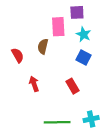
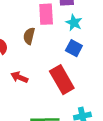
red arrow: (34, 84) -> (19, 77), turned -48
red rectangle: (73, 86) -> (62, 80), size x1.6

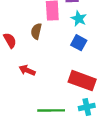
red rectangle: (62, 80) -> (82, 81), moved, turned -40

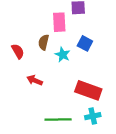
cyan star: (79, 19) -> (63, 55), moved
blue square: (79, 43) -> (85, 43), moved

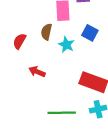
red semicircle: (18, 51) -> (19, 41), turned -120

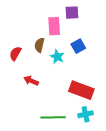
blue square: (90, 33) -> (78, 46), turned 32

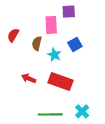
red semicircle: (15, 53) -> (13, 35), moved
red rectangle: (81, 90) -> (60, 82), moved
cyan cross: (86, 114) -> (82, 111), turned -32

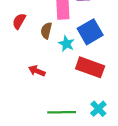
blue square: (75, 44) -> (90, 32), size x1.5
red rectangle: (60, 82) -> (90, 67), moved

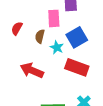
red arrow: (37, 71) -> (32, 70), size x1.6

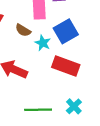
brown semicircle: (40, 36) -> (23, 30), turned -72

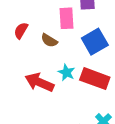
cyan star: (43, 43) -> (66, 72), moved

